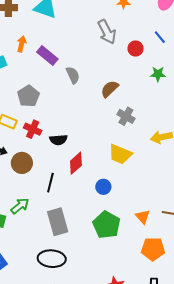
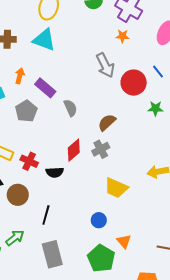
red circle: (136, 48) -> (134, 83), size x1.6
gray pentagon: (28, 96) -> (26, 111), moved
gray cross: (126, 116) -> (101, 149), moved, turned 30
red diamond: (76, 163) -> (74, 150), moved
orange triangle: (143, 217) -> (124, 241), moved

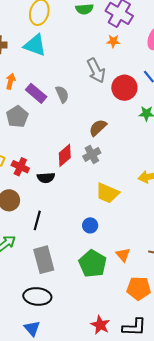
gray semicircle: (70, 108) -> (62, 94), moved
orange triangle: (124, 241) -> (123, 255), moved

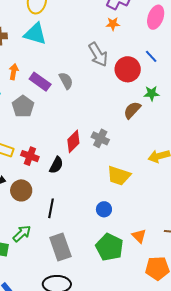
brown semicircle: (98, 128) -> (132, 110), moved
gray cross: (92, 154) -> (100, 138), turned -30
black semicircle: (46, 178) -> (56, 165), turned -54

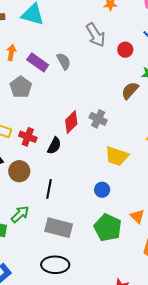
red circle: (128, 69) -> (125, 50), size x0.6
gray rectangle: (60, 247) -> (59, 228), turned -56

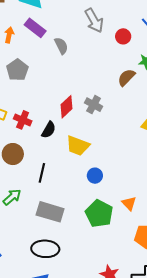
purple rectangle: (38, 62) -> (35, 28), moved
yellow trapezoid: (117, 156) -> (78, 146), moved

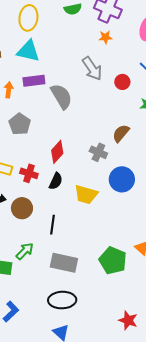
purple rectangle: (35, 28) -> (34, 81), turned -40
gray semicircle: (61, 46) -> (61, 96), size x1.5
brown semicircle: (126, 77) -> (121, 133), moved
red diamond: (67, 107) -> (57, 152), moved
blue circle: (95, 176) -> (122, 179), moved, size x1.6

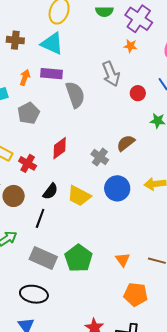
black semicircle: (56, 181) -> (50, 191), moved
green pentagon: (113, 260) -> (79, 258), moved

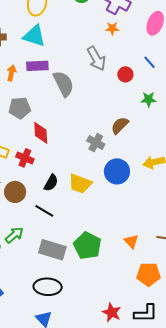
gray pentagon: (29, 113) -> (20, 108), turned 30
red diamond: (60, 148) -> (41, 133), moved, turned -50
black line: (40, 218) -> (44, 211), turned -72

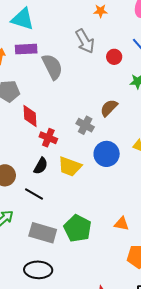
red cross: (25, 158) -> (48, 138), moved
orange triangle: (131, 241) -> (122, 224), turned -35

